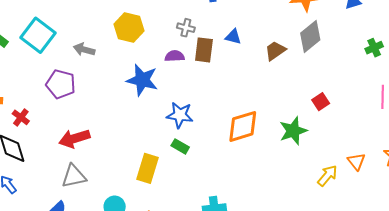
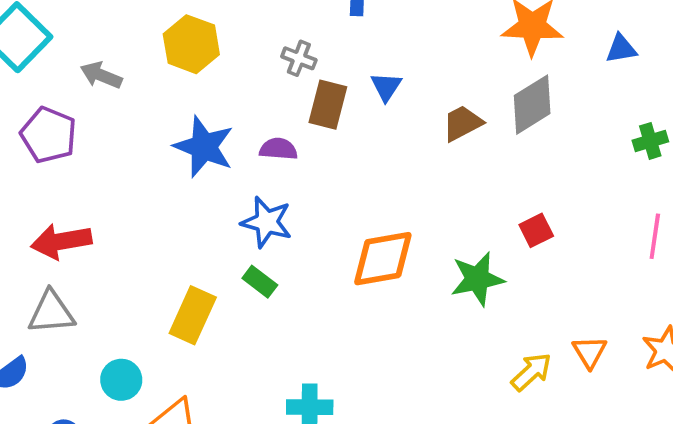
blue triangle: (233, 37) -> (386, 87), turned 42
purple semicircle: (175, 56) -> (278, 149), moved

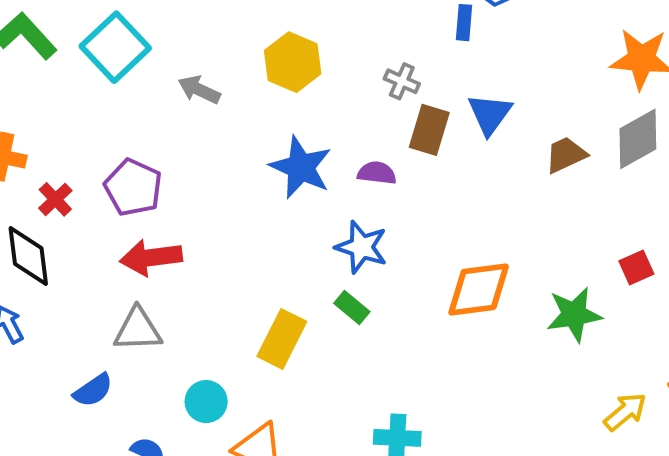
blue triangle: (386, 87) -> (490, 114), size x1.4
purple pentagon: (49, 135) -> (133, 187), moved

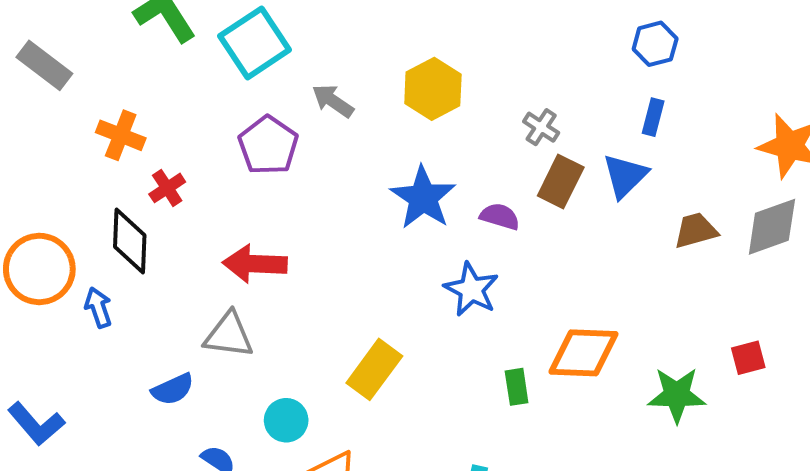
blue rectangle: (464, 23) -> (653, 117), moved
purple pentagon: (133, 187) -> (268, 145), moved
green rectangle: (352, 307) -> (517, 387), moved, turned 32

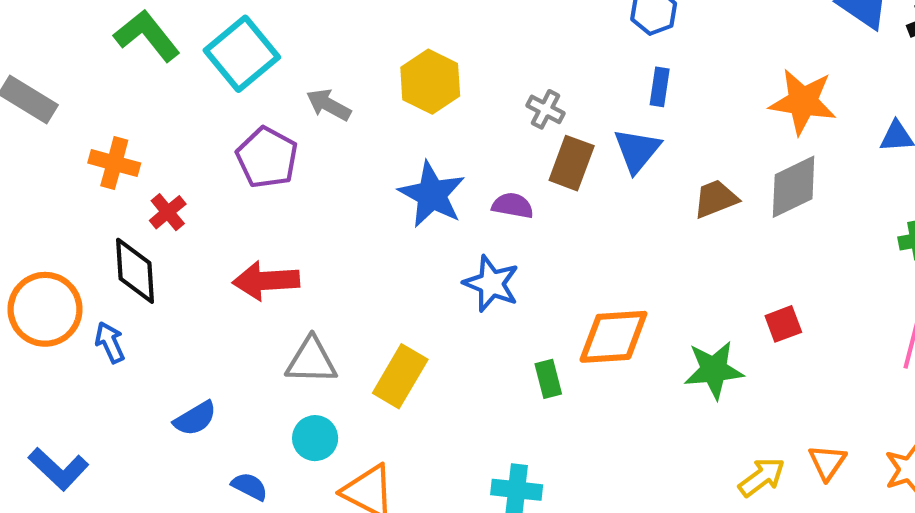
gray triangle: (229, 335) -> (311, 361), moved

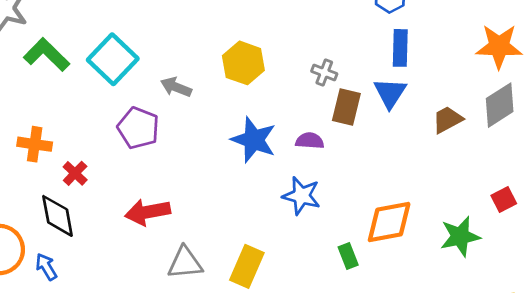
blue rectangle: (660, 87) -> (400, 48), size x1.4

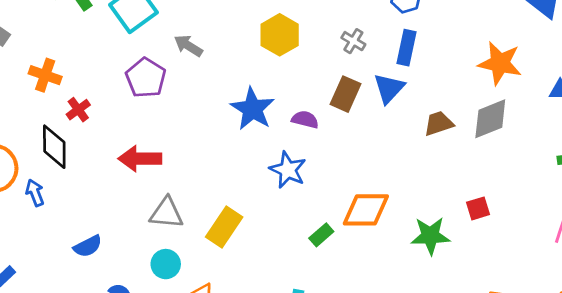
yellow hexagon: (243, 63) -> (280, 35), moved
gray cross: (324, 73) -> (353, 41), moved
green rectangle: (348, 256) -> (321, 235), turned 60

